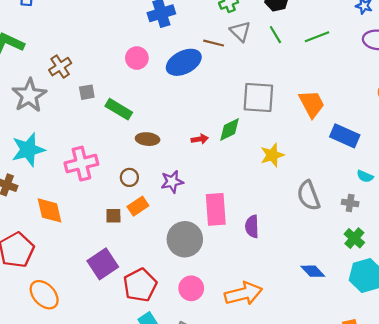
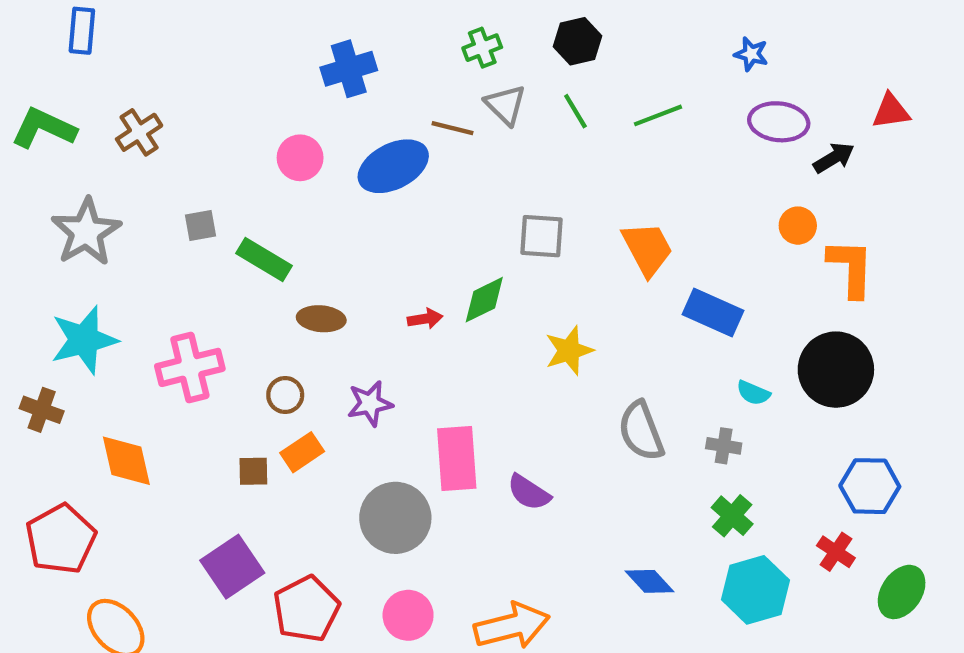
brown cross: (60, 67) -> (139, 132), moved
gray square: (258, 97) -> (541, 236), size x0.7
purple semicircle: (252, 226) -> (529, 492), turned -55

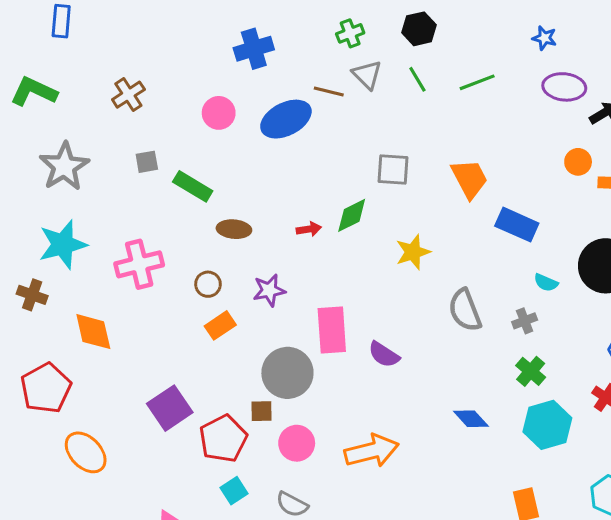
brown cross: (139, 132) -> (128, 95), moved
gray cross: (724, 446) -> (525, 321), turned -30
brown square: (253, 471) -> (261, 411), moved

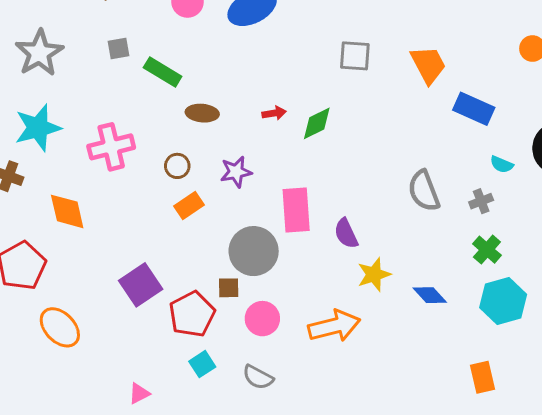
green diamond: (352, 215) -> (317, 123), moved
yellow star: (413, 252) -> (374, 275), moved
purple semicircle: (384, 355) -> (346, 233), turned 32

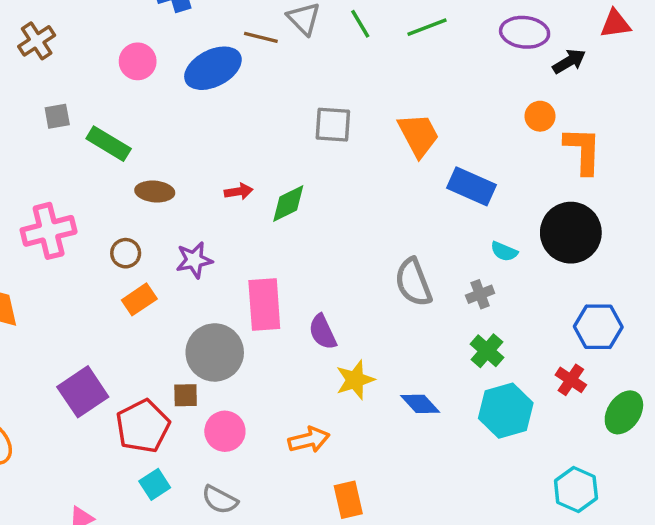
orange arrow: (334, 326) -> (309, 440), size x0.7
orange rectangle: (483, 377) -> (348, 500), moved

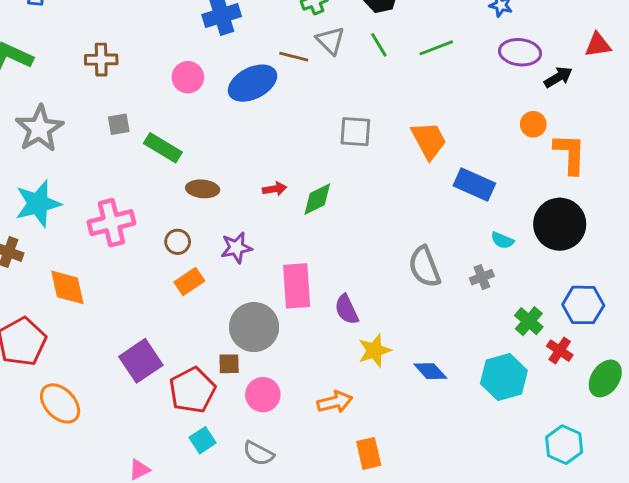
brown cross: (37, 41) -> (101, 60), turned 32
green cross: (487, 351) -> (529, 321), moved

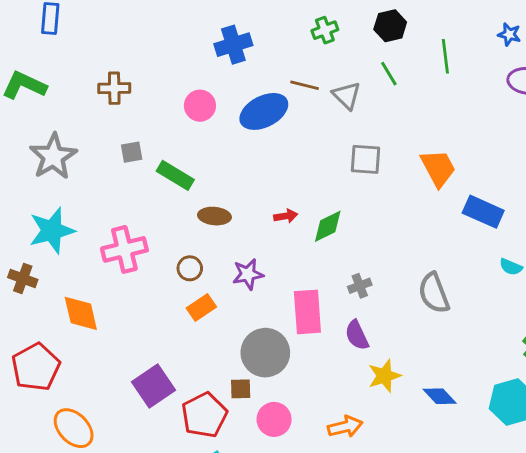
gray triangle: (330, 40) -> (347, 95), moved
green line: (436, 48) -> (445, 56), moved, turned -76
gray cross: (482, 277) -> (360, 286), moved

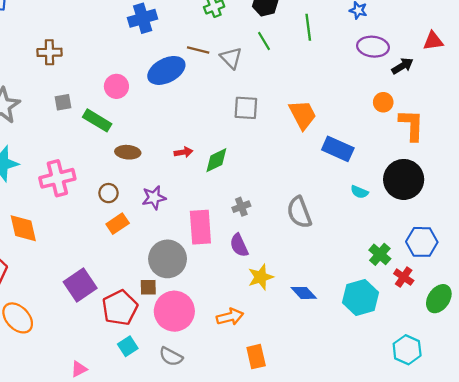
pink circle: (200, 106) -> (116, 86), moved
pink circle: (274, 419) -> (174, 311), size x1.5

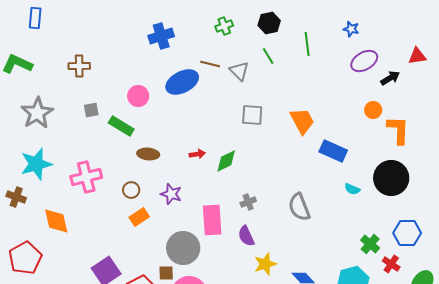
purple ellipse: (373, 47) -> (364, 61), turned -36
purple star: (154, 198) -> (171, 194), turned 30

